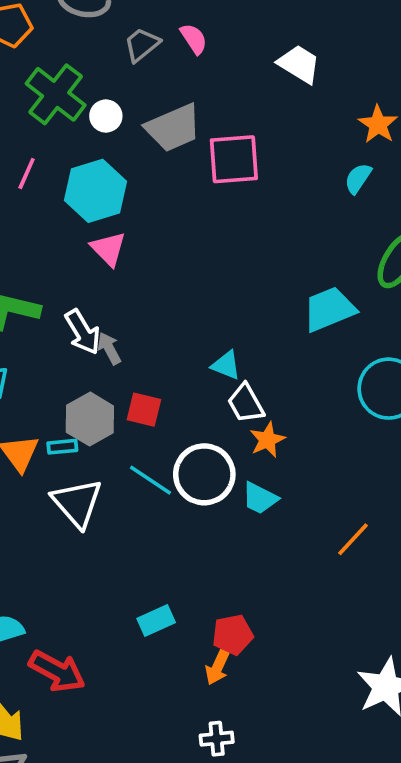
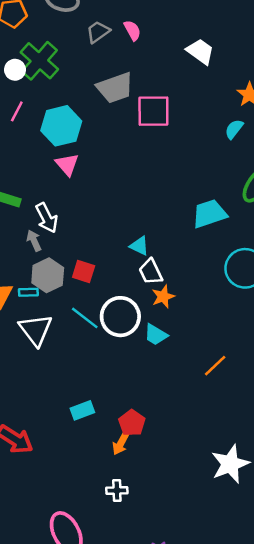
white circle: (106, 116) -> (15, 70), moved
gray arrow: (109, 348) -> (34, 241), moved
red pentagon: (233, 635) -> (132, 423), turned -30

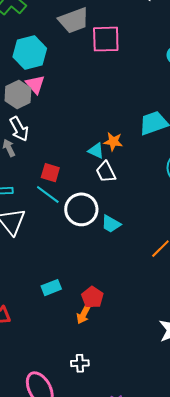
gray hexagon: (48, 275) -> (18, 95), moved
orange star: (163, 297) -> (113, 142), moved, turned 30
cyan line: (85, 318) -> (48, 195), moved
white cross: (117, 490) -> (80, 363), moved

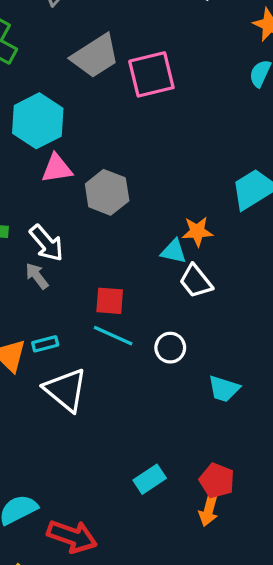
pink triangle: (35, 84) -> (57, 169), turned -45
gray hexagon: (18, 95) -> (107, 192), moved
white circle: (81, 209) -> (170, 348), size x0.6
cyan trapezoid: (111, 224) -> (224, 389), moved

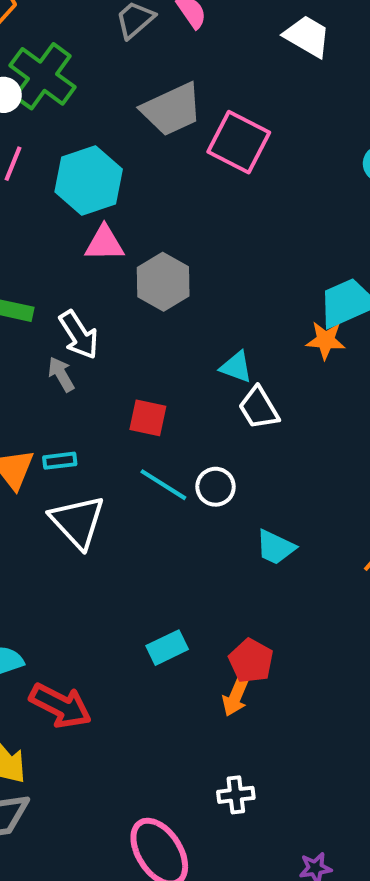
pink square: (151, 74) -> (239, 142), turned 33
orange star: (197, 231) -> (326, 340), moved
cyan line: (113, 336) -> (163, 485), moved

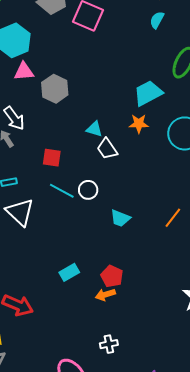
orange star: (326, 340) -> (139, 124), moved
orange arrow: (236, 696) -> (105, 295), turned 54

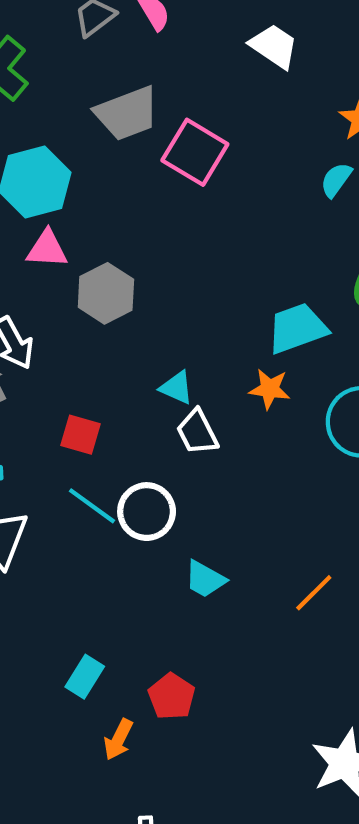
white circle: (88, 190) -> (147, 512), size x1.4
cyan rectangle: (69, 272) -> (85, 677), turned -36
orange arrow: (105, 295) -> (118, 740), moved, turned -54

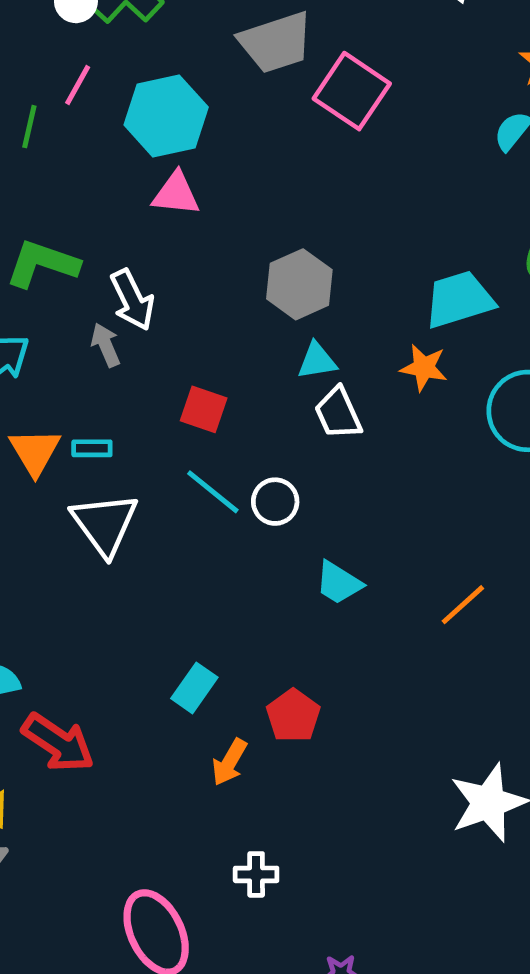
gray hexagon: (106, 293) -> (299, 284), moved
cyan triangle: (177, 388) -> (317, 361), turned -36
white circle: (147, 512) -> (275, 502), size x0.7

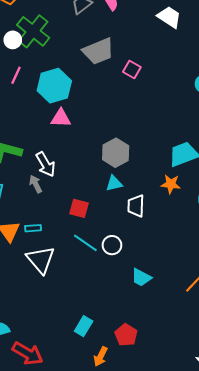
pink square: (352, 91) -> (132, 70), size x0.6
cyan triangle: (317, 361) -> (114, 183), moved
white trapezoid: (338, 413) -> (136, 206), turned 30

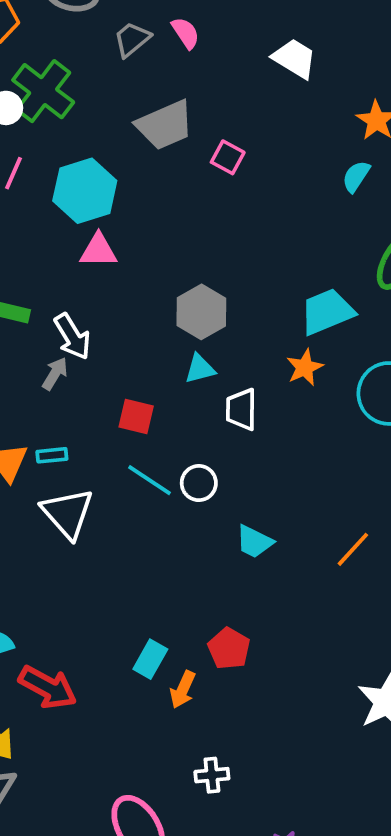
gray arrow: (36, 184) -> (55, 374), turned 60
orange star: (171, 184) -> (305, 367), turned -30
cyan rectangle: (84, 326) -> (150, 659), moved

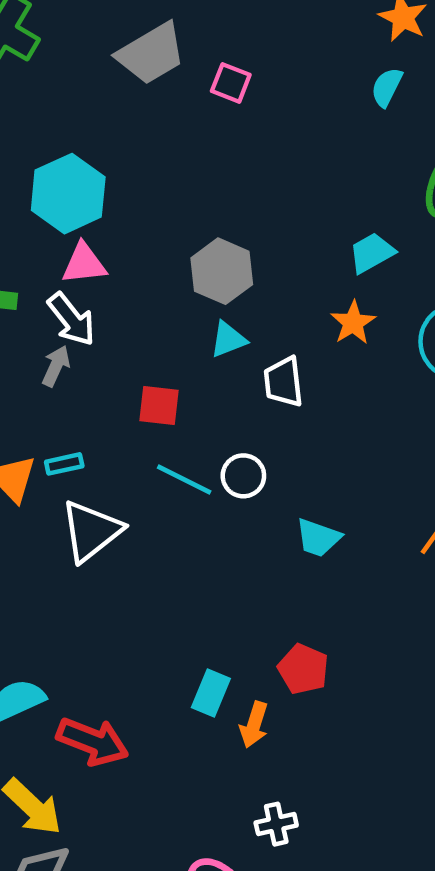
cyan hexagon: (85, 191) -> (68, 194), moved
pink triangle: (98, 251) -> (84, 264), moved
cyan trapezoid: (327, 312) -> (372, 253), size x0.7
white triangle: (68, 513) -> (91, 531), turned 40
white cross: (212, 775) -> (276, 824), moved

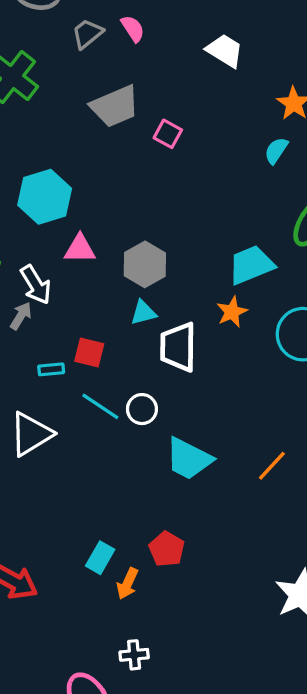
cyan trapezoid: (372, 253) -> (251, 265), size x1.4
pink triangle: (84, 264) -> (80, 249), moved
white trapezoid: (283, 382) -> (178, 347), size x1.4
cyan rectangle: (64, 464) -> (51, 369), moved
cyan trapezoid: (318, 538) -> (189, 459), size x1.5

